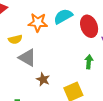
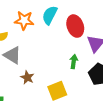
cyan semicircle: (63, 16) -> (50, 15), turned -36

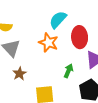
orange star: (24, 20) -> (48, 43), moved

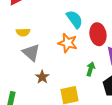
cyan semicircle: (58, 20) -> (75, 19), turned 108

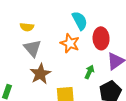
brown star: (42, 77) -> (40, 74), size x1.5

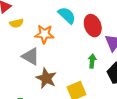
yellow semicircle: (27, 27) -> (16, 23), moved
orange star: (70, 43) -> (44, 34), moved

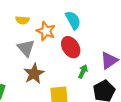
yellow semicircle: (16, 23) -> (22, 20), moved
red ellipse: (93, 26) -> (71, 47), moved, turned -30

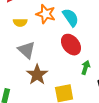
orange star: (46, 31) -> (46, 14), moved

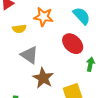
cyan semicircle: (71, 17) -> (82, 16), moved

